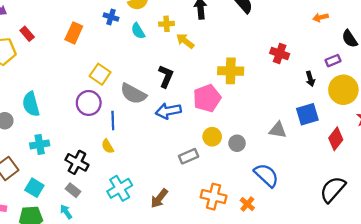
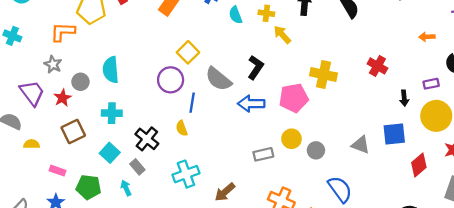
cyan square: (34, 188) -> (110, 153), moved

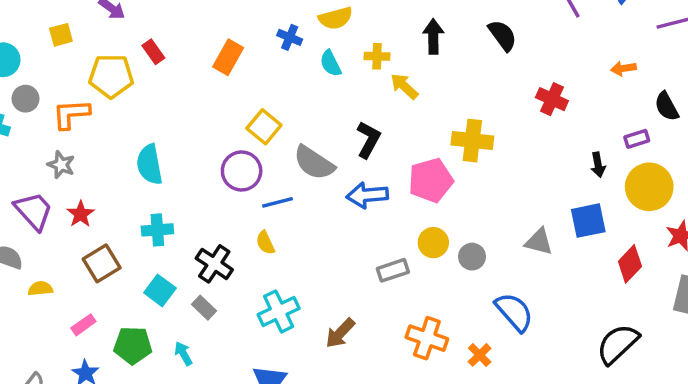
red cross: (377, 66) -> (552, 99), moved
gray circle: (80, 82) -> (26, 99), moved
blue line: (192, 103) -> (278, 202), turned 72
pink rectangle: (57, 171) -> (83, 325), turned -49
cyan arrow: (126, 188) -> (183, 354), moved

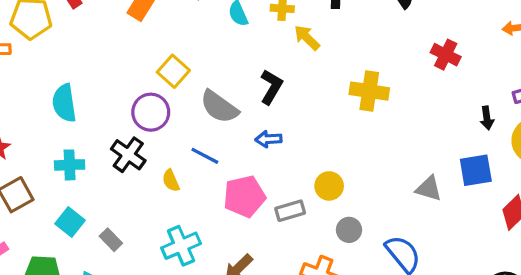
pink pentagon: (431, 180) -> (244, 196), moved
blue arrow: (367, 195) -> (268, 139), size x0.7
blue line: (278, 202) -> (205, 156), moved, turned 40
gray circle: (472, 257) -> (349, 230), moved
black cross: (214, 264) -> (128, 155), moved

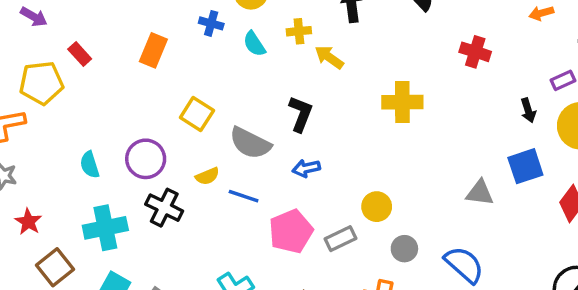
cyan semicircle: (64, 103) -> (90, 165), size x0.7
purple circle: (151, 112) -> (146, 159), moved
cyan cross: (70, 165) -> (105, 228), size x1.4
yellow semicircle: (171, 181) -> (207, 176), moved, turned -80

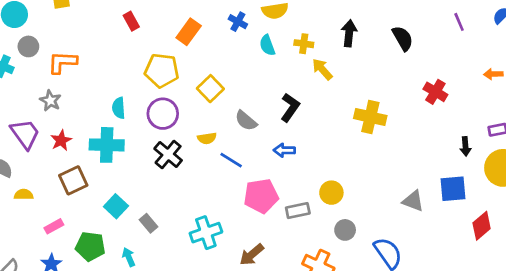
yellow pentagon: (41, 83) -> (162, 70), moved
gray semicircle: (250, 143) -> (246, 121), size x0.7
cyan cross: (105, 228) -> (107, 145), moved

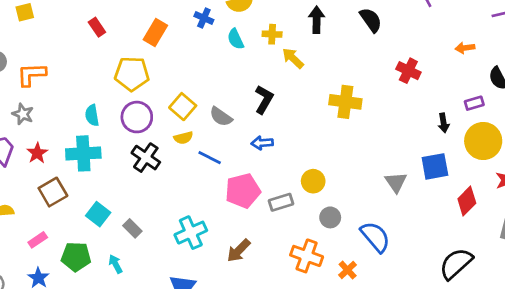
yellow square: (210, 89) -> (183, 107), moved
gray triangle: (413, 201) -> (396, 182), turned 40

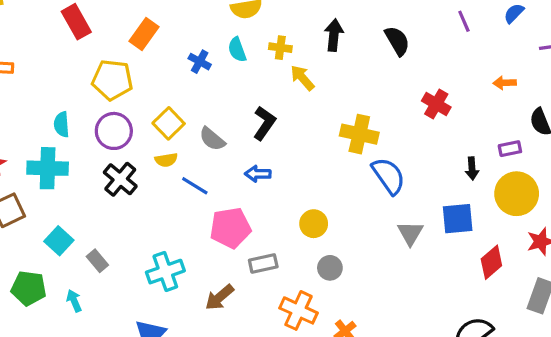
blue cross: (204, 18) -> (200, 62), moved
red rectangle: (97, 27) -> (76, 22), size x1.5
gray rectangle: (281, 202) -> (263, 263), moved
blue semicircle: (375, 237) -> (389, 176), moved

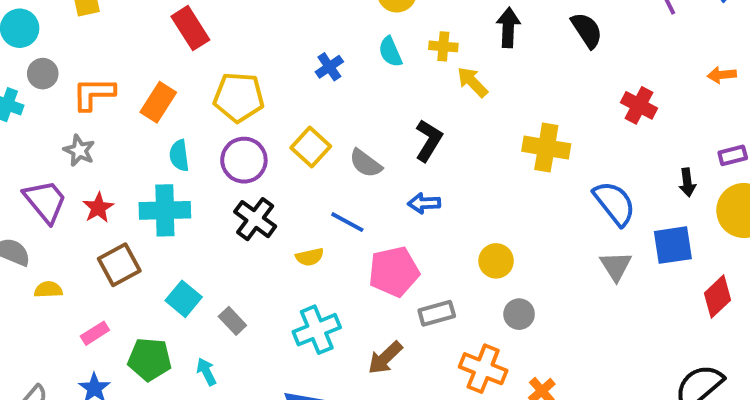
orange rectangle: (144, 34) -> (158, 102), moved
blue cross: (200, 62) -> (329, 67), moved, turned 30
yellow semicircle: (166, 160) -> (310, 257), moved
blue semicircle: (389, 176) -> (614, 203), moved

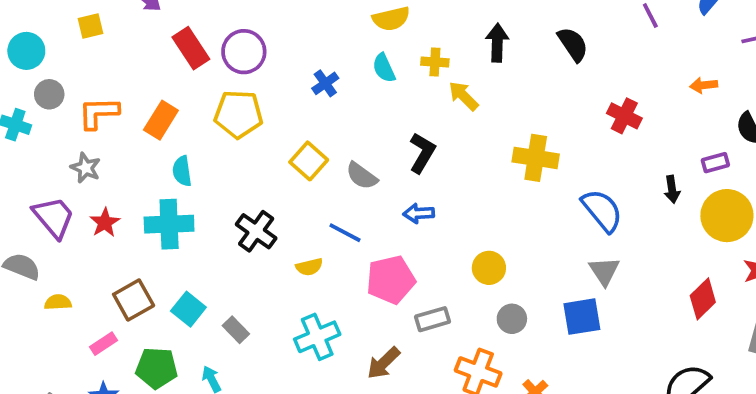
purple circle: (244, 160) -> (244, 52), moved
blue square: (673, 245) -> (582, 317), moved
brown square: (119, 265) -> (134, 300), moved

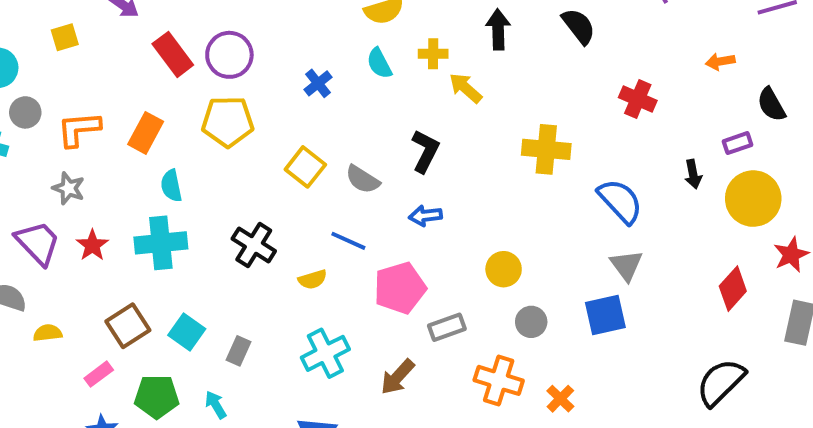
gray rectangle: (236, 330) -> (238, 351), turned 72

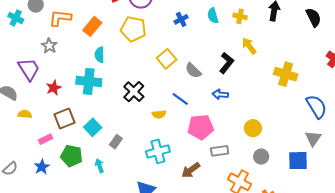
yellow arrow: (466, 88) -> (249, 46), moved
red star: (92, 245) -> (54, 88), moved

